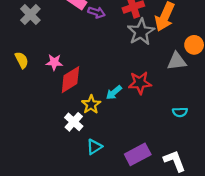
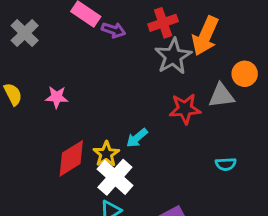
red diamond: (70, 80) -> (71, 158), moved
red star: (140, 83) -> (185, 109), moved
white cross: (74, 122) -> (115, 177), moved, size x1.4

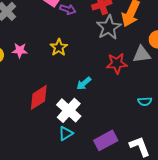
pink star: (57, 97) -> (20, 50), moved
yellow star: (106, 154) -> (59, 47), moved

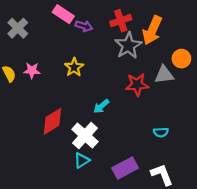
cyan semicircle: (145, 101) -> (161, 132), moved

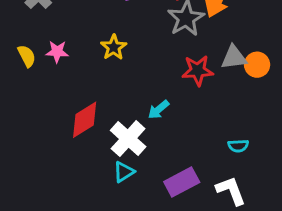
orange circle: (181, 59) -> (257, 65), moved
cyan arrow: (101, 106) -> (159, 110), moved
cyan semicircle: (161, 132) -> (238, 146), moved

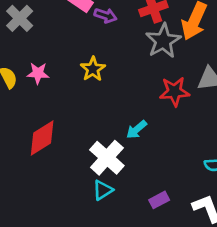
red diamond: (85, 120) -> (42, 138), moved
purple rectangle: (182, 182) -> (159, 200), size x0.6

